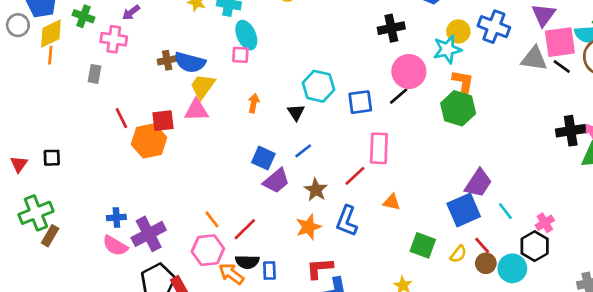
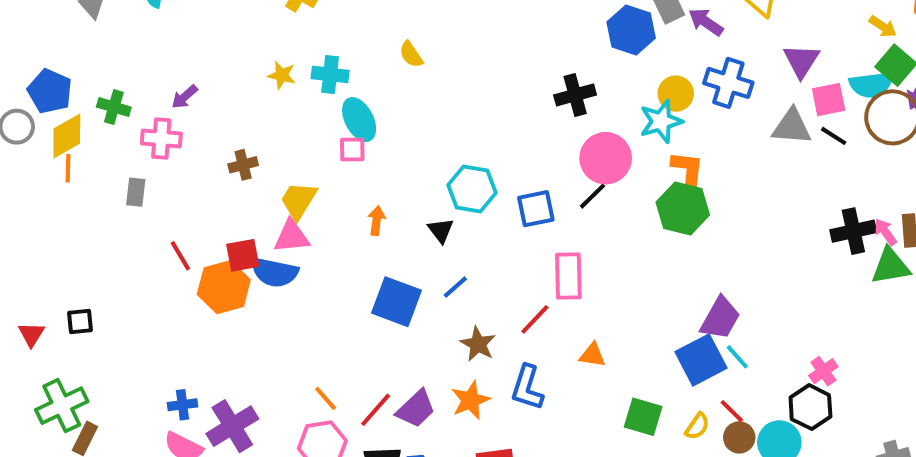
pink square: (560, 42) -> (829, 100), size x0.7
blue semicircle: (190, 62) -> (275, 272), moved
blue square: (263, 158) -> (397, 302), size x1.4
purple trapezoid: (276, 181) -> (416, 409), moved
cyan line: (505, 211) -> (737, 357), moved

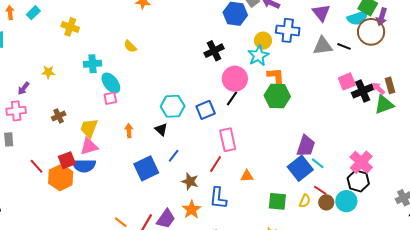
yellow star: (282, 75) -> (48, 72), moved
pink square: (829, 100) -> (347, 81), moved
blue square: (397, 302) -> (146, 168), turned -35
pink cross: (823, 371) -> (361, 162), size x1.6

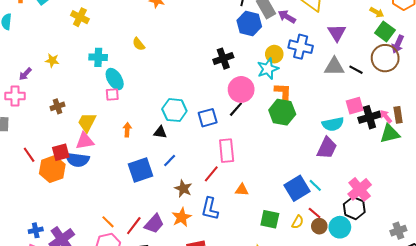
cyan semicircle: (358, 18) -> (333, 124), moved
black triangle: (161, 129) -> (160, 132), turned -40
purple trapezoid: (306, 146) -> (327, 148), moved

